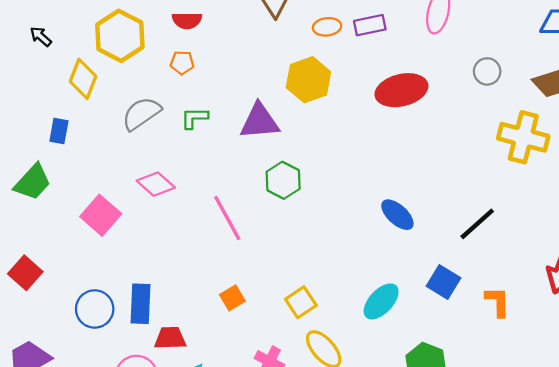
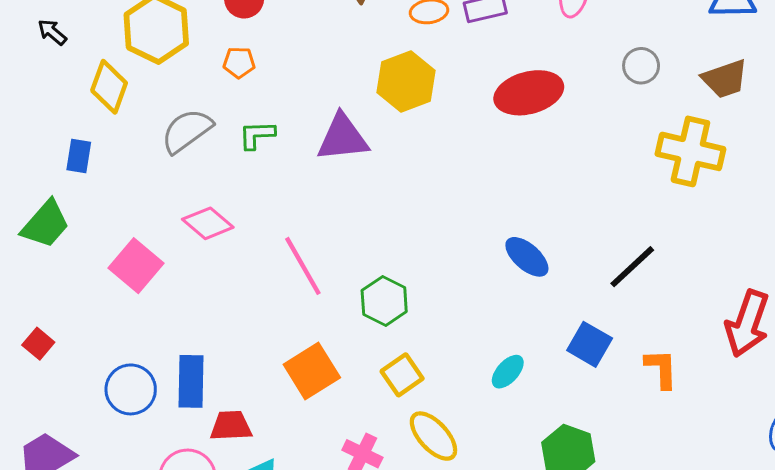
green hexagon: (283, 180) -> (384, 301), moved
red square: (25, 273) -> (38, 344), size x0.7
orange square: (232, 298) -> (312, 371), size x1.6
cyan ellipse: (381, 301) -> (508, 372), size x0.7

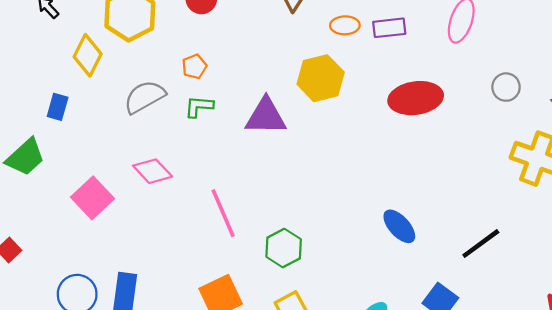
orange pentagon: (239, 63) -> (194, 66), moved, turned -30

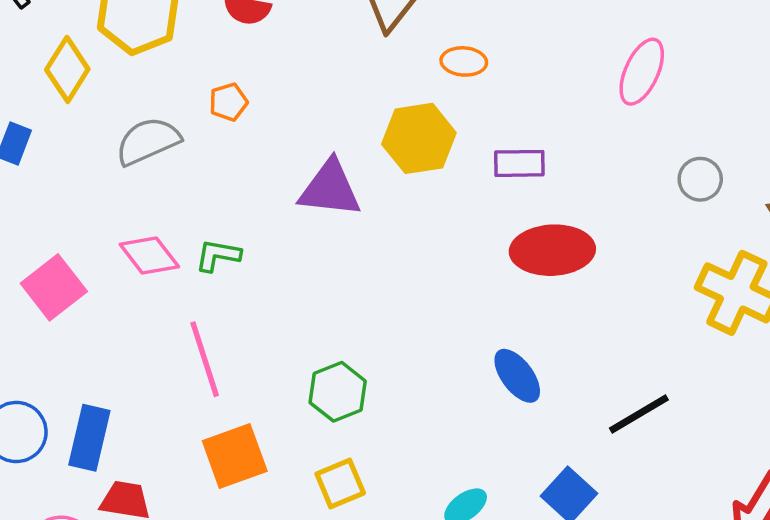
purple rectangle: (389, 28) -> (519, 163), moved
red ellipse: (416, 98) -> (552, 250), moved
green L-shape: (199, 106) -> (218, 255), moved
pink line: (223, 213) -> (205, 359), moved

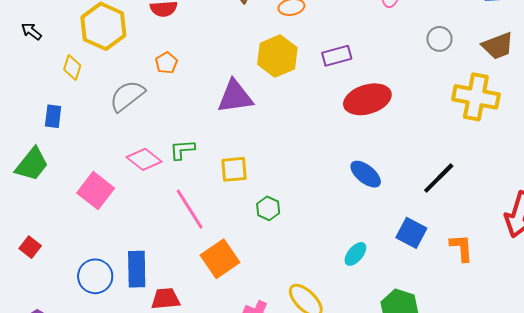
yellow diamond: (67, 69) -> (72, 68), size x0.7
green hexagon: (338, 392) -> (268, 208), size x0.7
yellow square: (340, 483) -> (234, 169), moved, turned 32

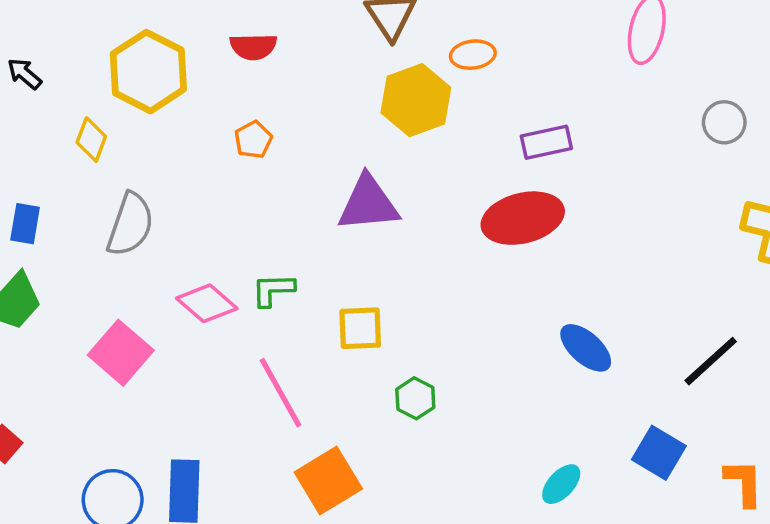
yellow hexagon: (277, 56) -> (416, 100), moved
gray semicircle: (127, 96) -> (130, 225), moved, turned 144
red ellipse: (367, 99) -> (523, 218), moved
blue rectangle: (53, 116) -> (25, 224), moved

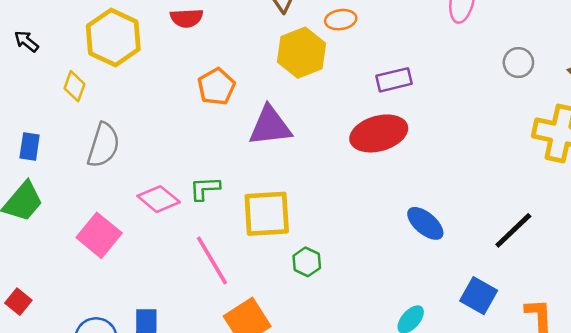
orange pentagon: (253, 140) -> (216, 87), moved, size x1.4
yellow square: (360, 328) -> (267, 214), size x1.5

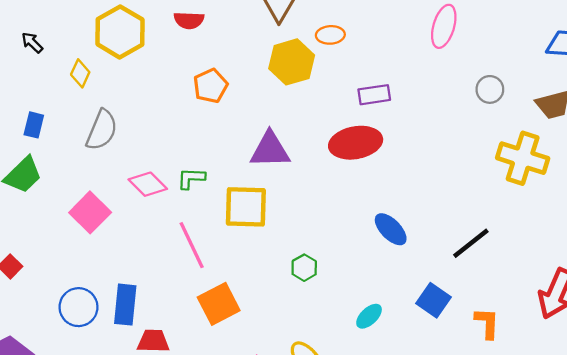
black arrow: (26, 41) -> (32, 43), moved
purple triangle: (270, 126) -> (270, 150), moved
green hexagon: (307, 262) -> (304, 268), moved

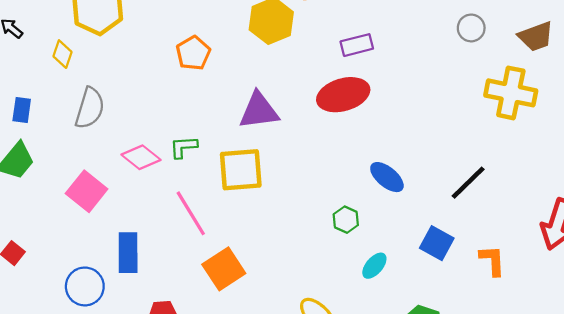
green hexagon: (304, 268) -> (346, 220), moved
blue rectangle: (125, 305) -> (128, 253), moved

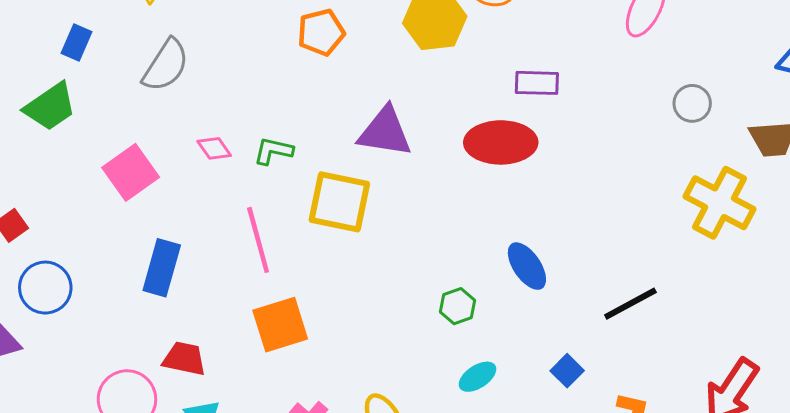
pink diamond: (141, 157) -> (214, 148), size x0.7
blue square: (437, 243) -> (567, 371), size x0.7
blue circle: (85, 286) -> (45, 288), moved

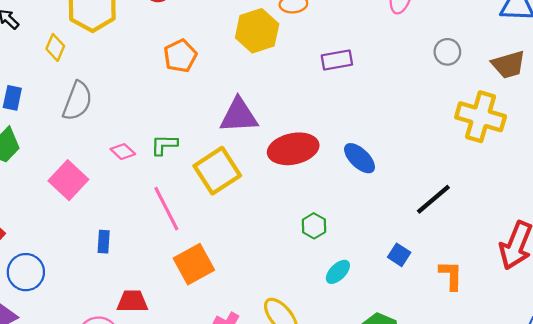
red ellipse: (501, 142) -> (293, 149), moved
yellow square: (339, 202) -> (217, 171), turned -33
blue ellipse: (527, 266) -> (360, 158), moved
blue rectangle: (162, 268) -> (104, 242), size x0.6

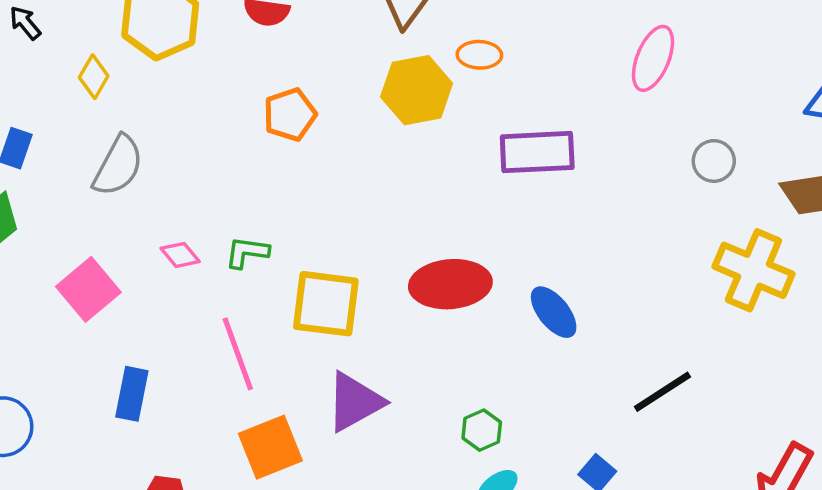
purple rectangle: (337, 60) -> (537, 152), size x1.5
purple triangle: (239, 116) -> (355, 402), moved, turned -33
yellow square: (217, 171) -> (326, 304), turned 33
green hexagon: (314, 226) -> (482, 430), moved
blue rectangle: (104, 242) -> (132, 394), size x1.4

